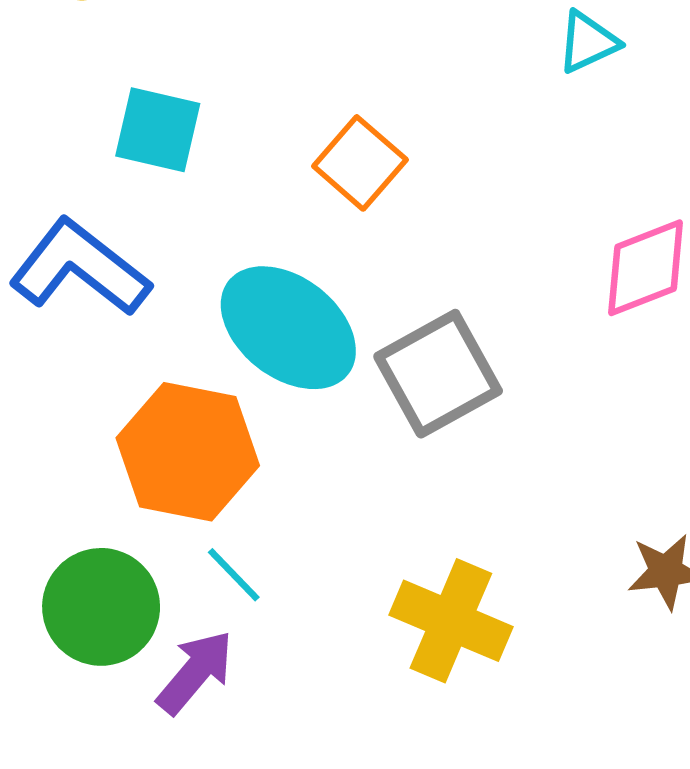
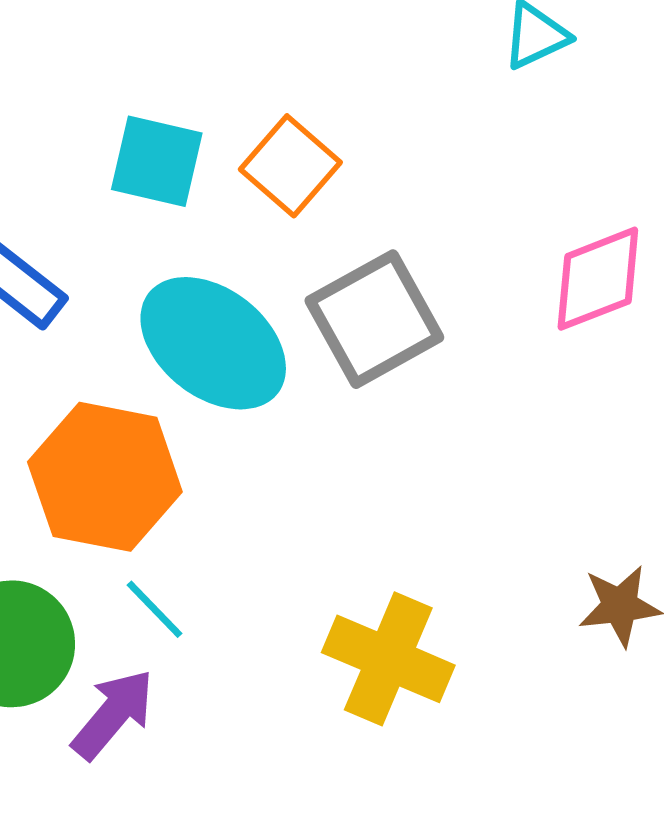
cyan square: (158, 130) -> (157, 161), moved
gray square: (438, 374) -> (374, 319), moved

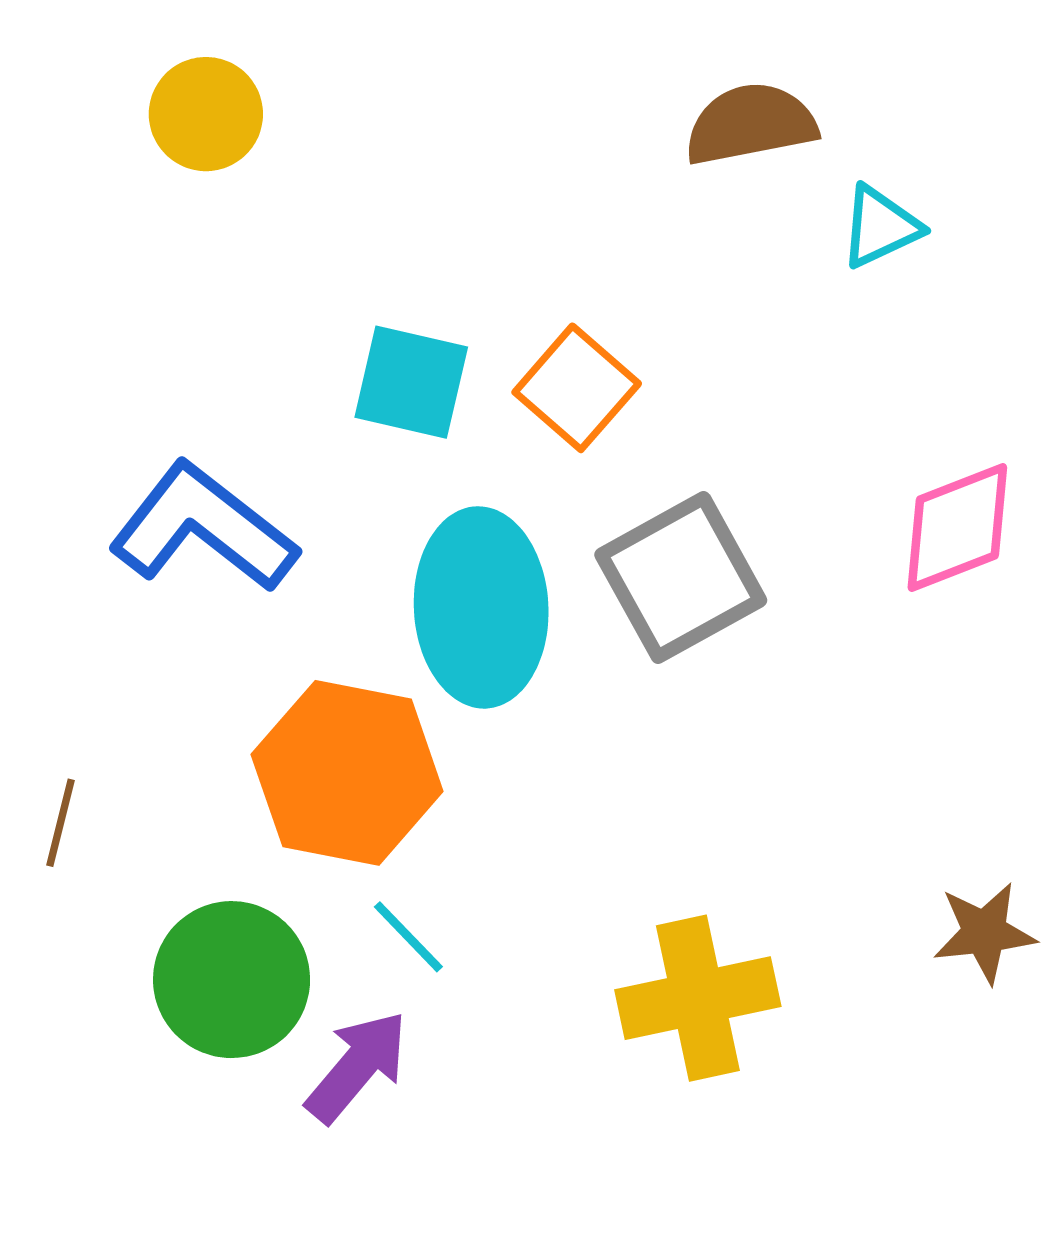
cyan ellipse: (213, 343) -> (481, 607), turned 49
yellow cross: (388, 659) -> (698, 998), turned -35

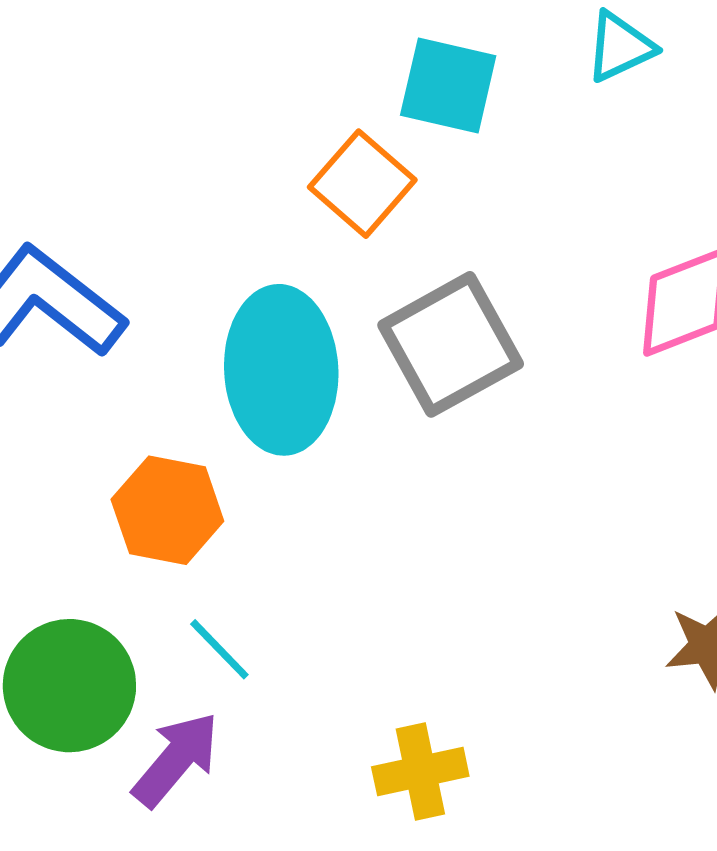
cyan square: (411, 382) -> (448, 86), moved
orange hexagon: (347, 773) -> (167, 510), size x0.7
yellow cross: (698, 998) -> (420, 772), moved, size x0.7

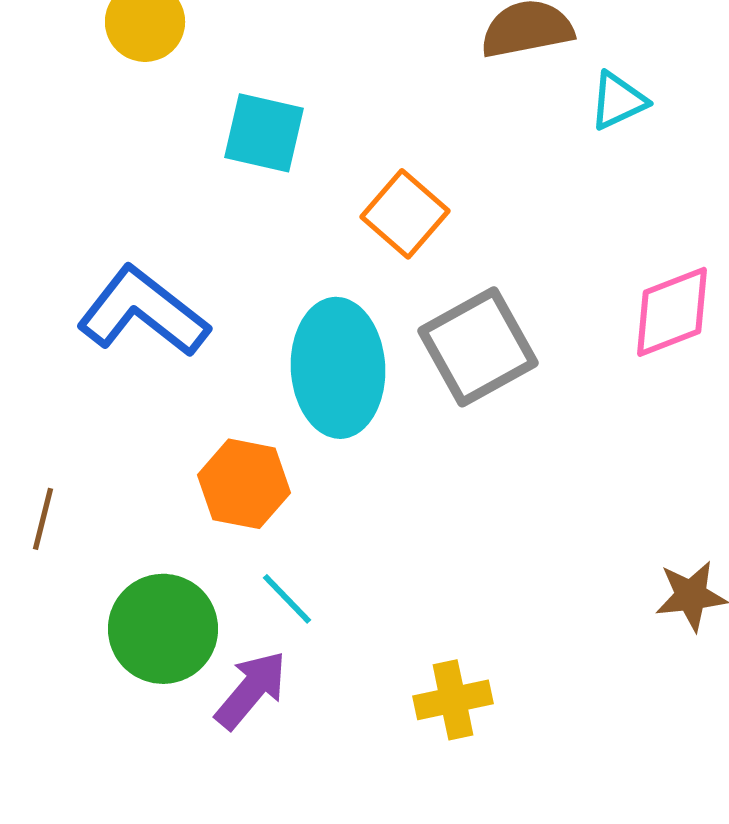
cyan square: (448, 86) -> (264, 133), moved

